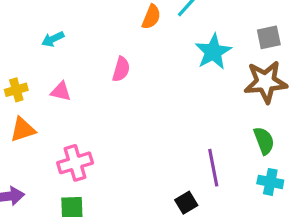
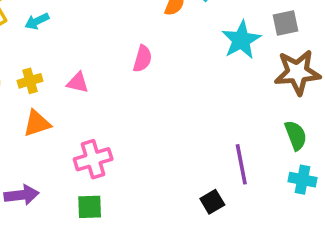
gray square: (269, 37) -> (286, 23), moved
cyan arrow: (53, 39) -> (37, 21), moved

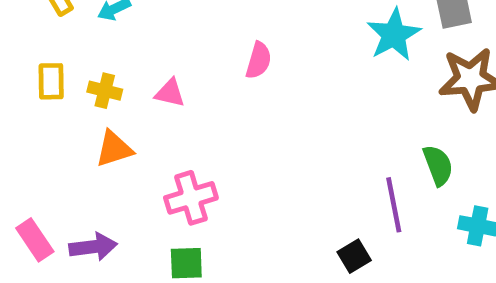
yellow cross: (30, 81) -> (105, 91), turned 30
green semicircle: (296, 135) -> (438, 165), moved

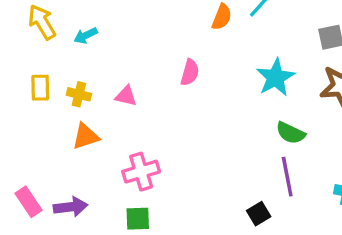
cyan star: (394, 35) -> (275, 78), moved
green semicircle: (438, 165) -> (291, 133), moved, turned 136

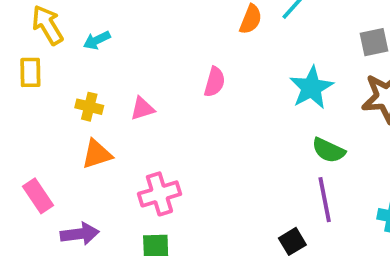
yellow rectangle: (40, 88) -> (30, 72), moved
pink triangle: (126, 96) -> (142, 109), turned -30
pink rectangle: (29, 202) -> (38, 196), moved

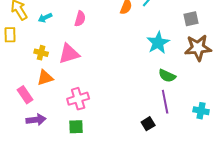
pink semicircle: (215, 82) -> (80, 19), moved
pink triangle: (142, 109) -> (69, 54), size x1.6
pink rectangle: (38, 196) -> (25, 95), moved

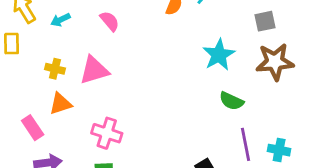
pink semicircle: (80, 19) -> (110, 21), turned -56
pink cross: (78, 99) -> (107, 133), turned 35
purple line: (165, 102) -> (245, 144), moved

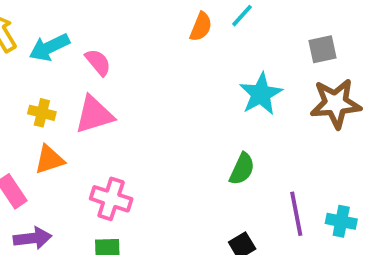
cyan arrow: (61, 20) -> (49, 47), size x1.5
pink semicircle: (110, 21) -> (98, 62), moved
green semicircle: (231, 101) -> (242, 169), moved, turned -90

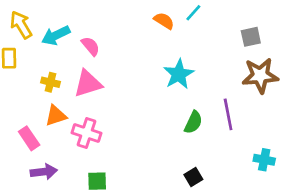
orange semicircle: (201, 27) -> (164, 21), turned -80
cyan star: (261, 94) -> (179, 74), moved
pink cross: (111, 199) -> (86, 133), moved
purple line: (296, 214) -> (228, 114), moved

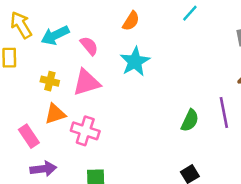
orange semicircle: (164, 21) -> (131, 21), moved, turned 90
cyan star: (179, 74) -> (135, 62), moved

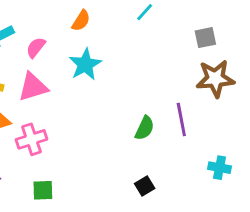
pink semicircle: (89, 46) -> (36, 47), turned -102
pink cross: (85, 131) -> (32, 139), turned -36

